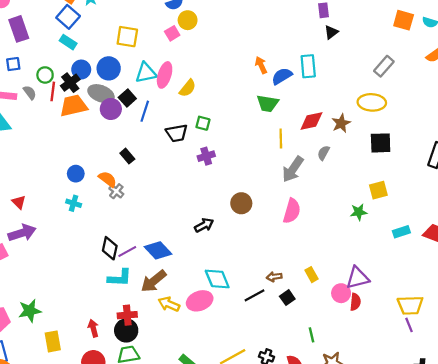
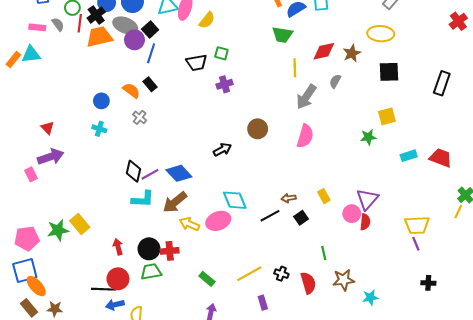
blue line: (145, 111) -> (151, 53), moved
orange semicircle: (108, 179) -> (131, 91), moved
purple triangle: (358, 278) -> (367, 199), turned -35
red cross: (127, 315) -> (170, 251), moved
yellow rectangle: (53, 341) -> (80, 224), moved, turned -30

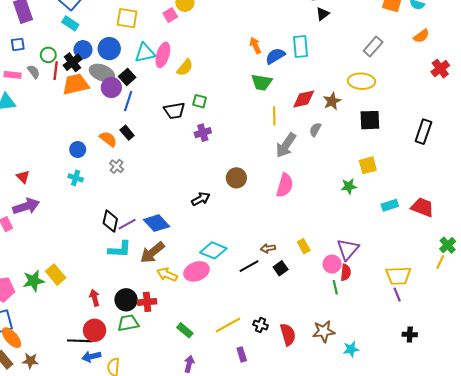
cyan diamond: (235, 200) -> (213, 250), turned -45
green line: (324, 253) -> (335, 287), moved

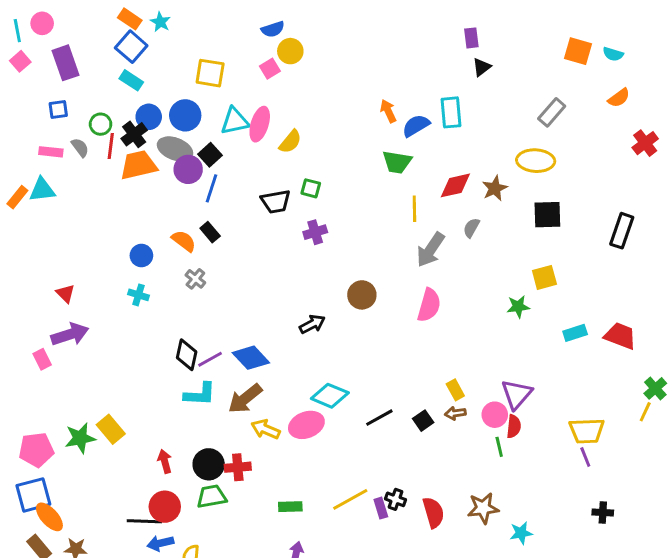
brown arrow: (268, 248) -> (455, 413), moved
green rectangle: (185, 330) -> (290, 507), turned -42
purple rectangle: (242, 354) -> (381, 508), moved

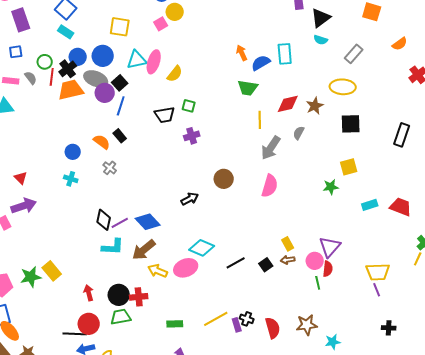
cyan semicircle: (613, 54) -> (321, 40), moved
black triangle: (482, 67) -> (321, 18), moved, size x1.5

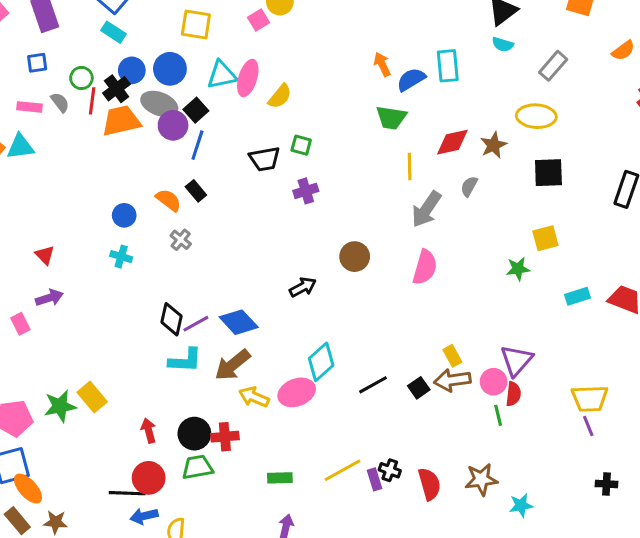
purple arrow: (24, 206) -> (49, 298), size x0.7
cyan diamond: (202, 248) -> (321, 362), turned -65
brown arrow: (288, 260) -> (452, 380), size x1.6

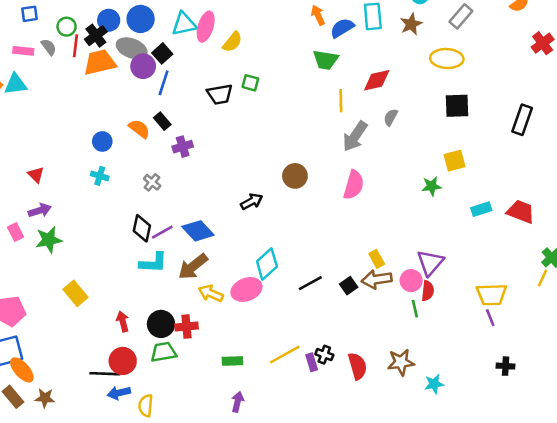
brown star: (494, 145) -> (411, 24), moved
purple cross: (306, 191) -> (183, 147), moved
gray cross: (181, 240) -> (152, 182), moved
green star: (60, 406) -> (49, 240), moved

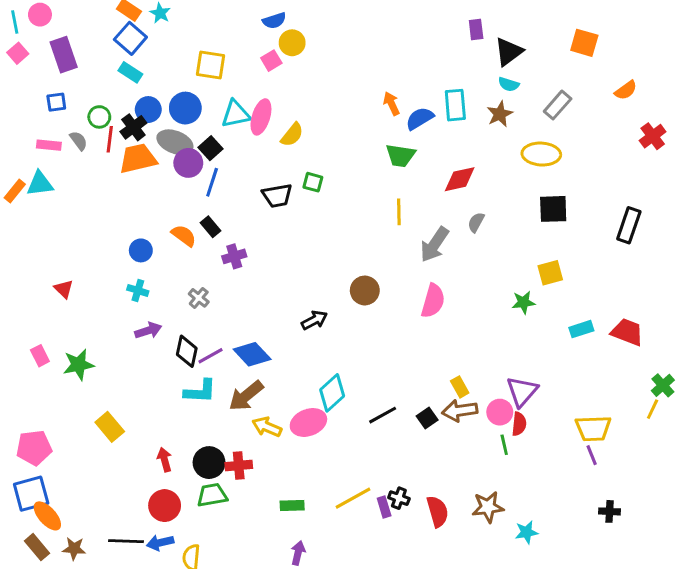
yellow line: (341, 101) -> (399, 212), moved
purple arrow: (40, 210) -> (148, 331), moved
black line: (105, 374) -> (126, 541), moved

